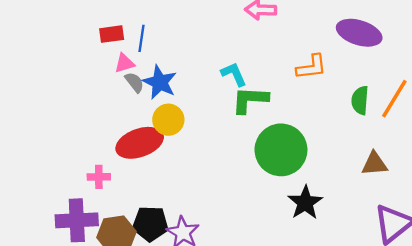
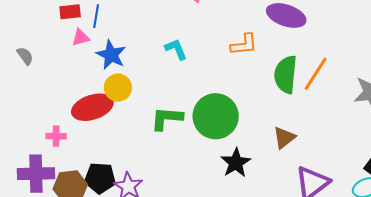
gray semicircle: (134, 82) -> (25, 56), moved
green L-shape: (250, 100) -> (167, 118), moved
green semicircle: (360, 100) -> (286, 74), size x1.5
brown triangle: (374, 164) -> (284, 138), moved, turned -35

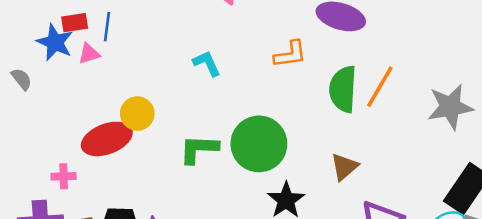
blue star: (111, 55) -> (55, 42), moved

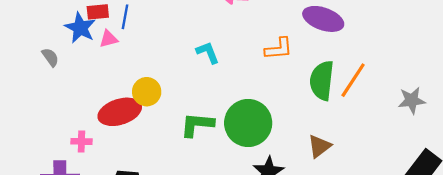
gray star: (450, 107) -> (412, 100), size x0.7

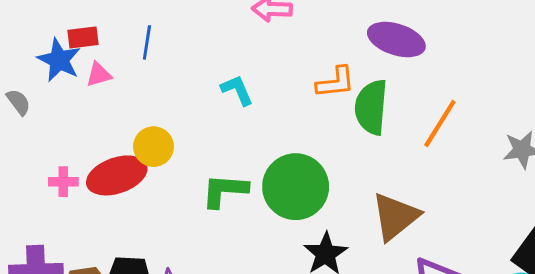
blue line: (125, 17) -> (147, 42), moved
green semicircle: (322, 80) -> (371, 107), moved
pink cross: (81, 141) -> (63, 182), moved
brown triangle: (319, 146) -> (395, 217), size x1.5

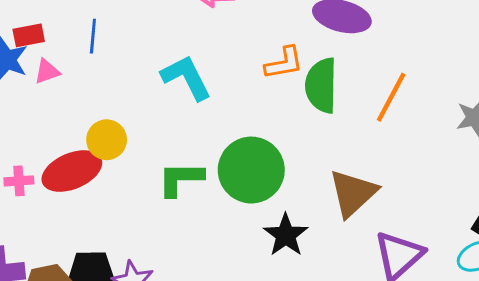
cyan L-shape: (237, 90) -> (186, 78), size x1.5

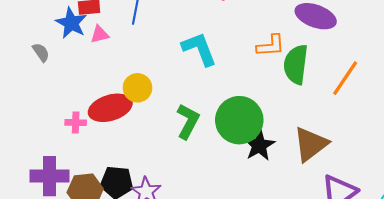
green L-shape: (181, 179) -> (188, 121), turned 112
pink cross: (19, 181) -> (76, 123), moved
black star: (286, 235) -> (259, 145), moved

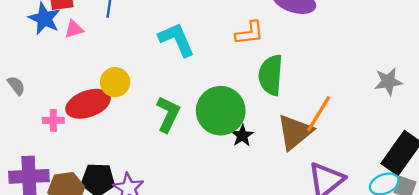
gray semicircle: (41, 52) -> (16, 86), moved
green semicircle: (296, 64) -> (271, 75), moved
orange line: (345, 78) -> (319, 114), moved
black star: (259, 145) -> (242, 136), size x0.7

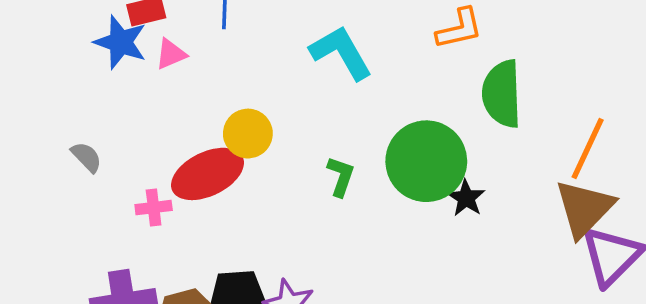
green L-shape: (168, 114) -> (341, 176), size x0.7
brown triangle: (295, 132) -> (584, 208), moved

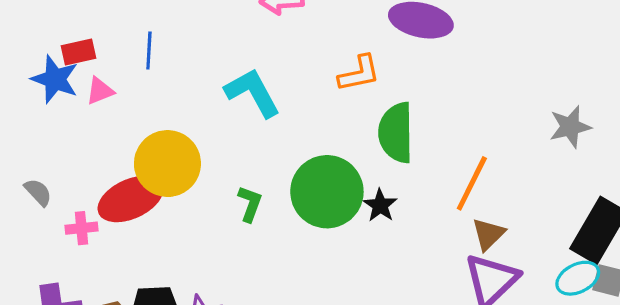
yellow circle: (248, 134) -> (167, 164), size x1.5
gray semicircle: (86, 157) -> (38, 192), moved
black star: (466, 198) -> (380, 205), moved
brown triangle: (584, 208) -> (488, 234), moved, size x0.6

